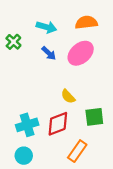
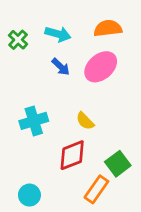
green cross: (13, 42) -> (18, 40), moved
green square: (94, 117) -> (118, 164), moved, turned -30
cyan cross: (27, 125) -> (34, 121), moved

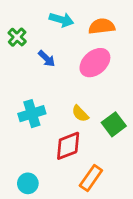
cyan arrow: (58, 34) -> (61, 20), moved
blue arrow: (61, 67) -> (47, 59), moved
green square: (118, 164) -> (114, 124), moved

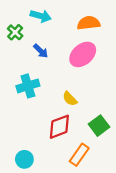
cyan arrow: (61, 20) -> (41, 16), moved
cyan cross: (32, 114) -> (28, 86), moved
green square: (114, 124) -> (99, 126), moved

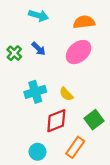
green cross: (15, 32) -> (14, 53), moved
cyan cross: (28, 86) -> (35, 92), moved
cyan circle: (24, 159) -> (37, 152), moved

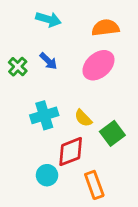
green square: (94, 120) -> (112, 133), moved
orange rectangle: (75, 147) -> (94, 185), turned -55
cyan circle: (37, 152) -> (47, 175), moved

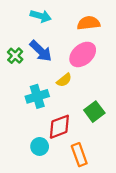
blue arrow: (48, 61) -> (41, 51), size x1.5
yellow semicircle: (83, 118) -> (64, 80), moved, turned -84

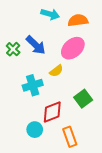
cyan arrow: (41, 16) -> (50, 14), moved

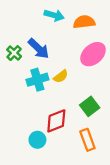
pink ellipse: (73, 48) -> (93, 54), moved
cyan cross: (33, 85) -> (37, 80), moved
orange rectangle: (70, 137) -> (87, 140), moved

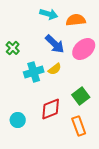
blue arrow: (39, 49) -> (55, 44), moved
cyan circle: (37, 140) -> (18, 120), moved

